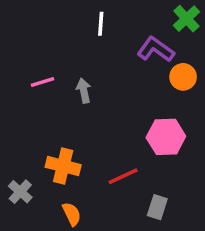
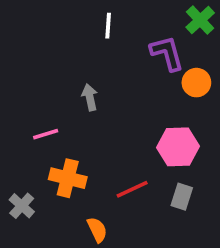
purple L-shape: (156, 49) -> (167, 53), turned 39
pink line: (43, 82) -> (46, 134), moved
gray rectangle: (157, 207) -> (182, 197), moved
orange semicircle: (72, 214) -> (97, 230), moved

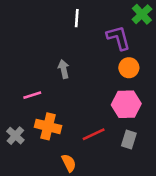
orange circle: (196, 83) -> (129, 68), moved
gray cross: (22, 206) -> (15, 136), moved

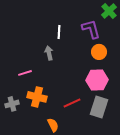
white line: (77, 18) -> (59, 32), moved
gray cross: (15, 136) -> (12, 104), turned 32
gray rectangle: (129, 139) -> (99, 107), size x1.5

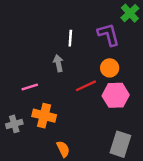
orange circle: (99, 52) -> (110, 68), moved
red line: (72, 103) -> (86, 86), moved
gray rectangle: (99, 107) -> (120, 144), moved

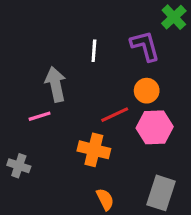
gray arrow: (58, 63) -> (56, 84), moved, size x1.5
orange cross: (44, 116) -> (94, 150), moved
gray cross: (14, 124) -> (19, 166), turned 35
orange semicircle: (63, 149) -> (105, 199), moved

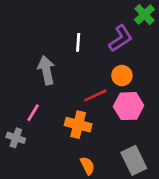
purple L-shape: (145, 46) -> (121, 38), turned 72
pink line: (40, 116) -> (33, 113), moved, turned -42
gray rectangle: (161, 193) -> (134, 160), turned -44

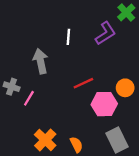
orange circle: (122, 76) -> (125, 88), moved
pink hexagon: (129, 106) -> (104, 104), moved
orange cross: (78, 125) -> (45, 140), moved, turned 30
gray cross: (16, 138) -> (12, 87), moved

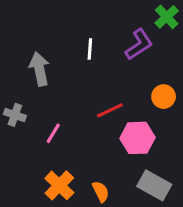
gray arrow: (41, 61) -> (39, 69), moved
orange circle: (125, 88) -> (164, 97), moved
pink line: (29, 98) -> (53, 133), moved
gray rectangle: (117, 140) -> (154, 185), turned -35

